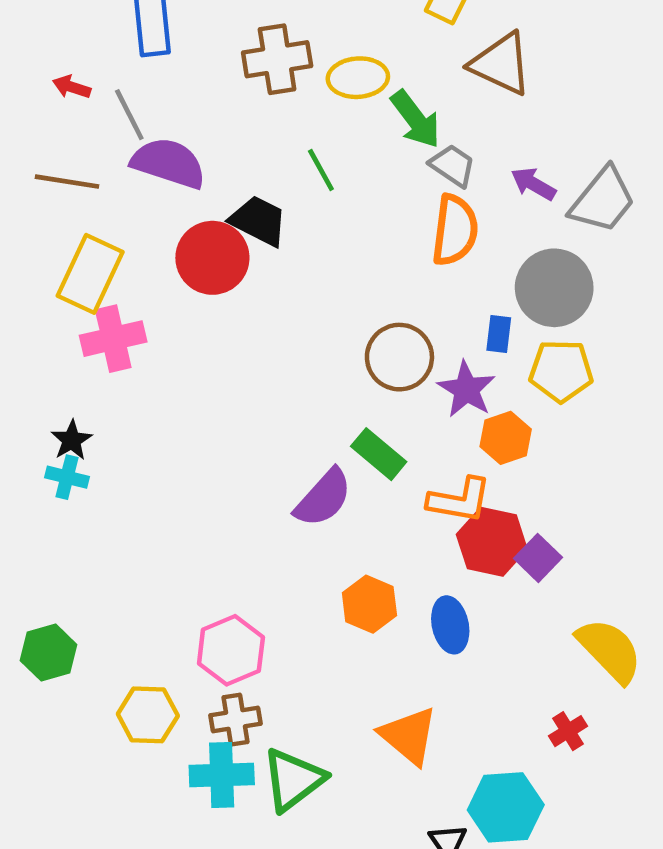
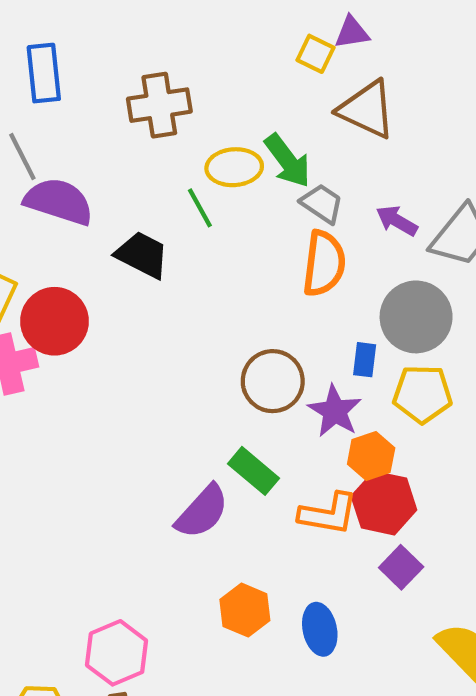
yellow ellipse: (358, 78) -> (234, 167), moved
red circle: (212, 258) -> (54, 321), moved
red hexagon: (492, 542) -> (384, 503), moved

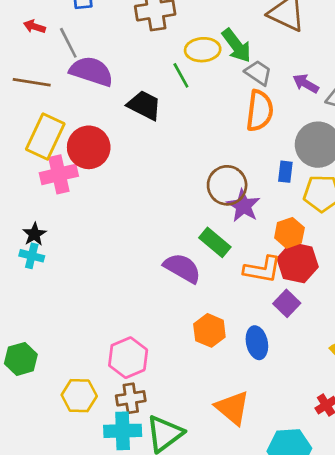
purple star: (335, 411) -> (243, 206), moved
purple semicircle: (202, 512) -> (182, 268), turned -102
purple square: (401, 567) -> (287, 303), moved

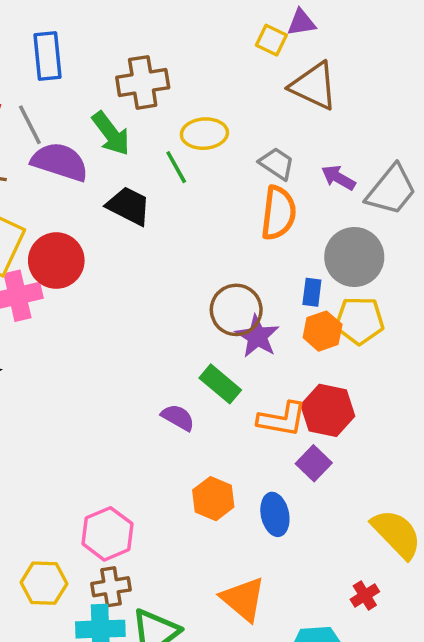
green arrow: (237, 46) -> (111, 134), moved
orange hexagon: (289, 233) -> (323, 331), moved
purple semicircle: (182, 268) -> (178, 417), size x0.7

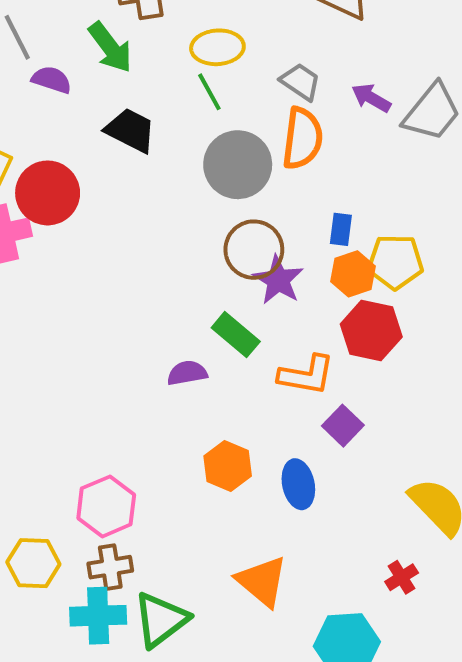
purple semicircle: (60, 162) -> (52, 80), size x0.6
green line: (176, 167) -> (209, 92), moved
gray circle: (354, 257) -> (238, 165), moved
red hexagon: (328, 410) -> (371, 330), moved
purple semicircle: (178, 417) -> (187, 373), turned -40

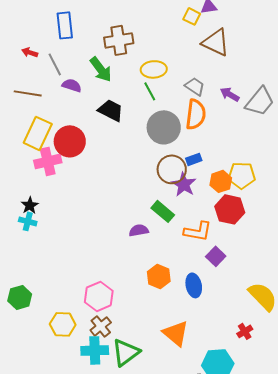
blue rectangle: (341, 229) -> (194, 159), moved, turned 63
brown cross: (110, 567) -> (101, 326), turned -30

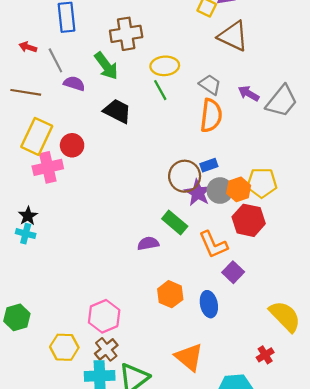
gray circle: (164, 127) -> (220, 191), moved, size x0.7
red circle: (70, 141) -> (72, 145), size x0.7
orange L-shape: (198, 231) -> (213, 245), turned 56

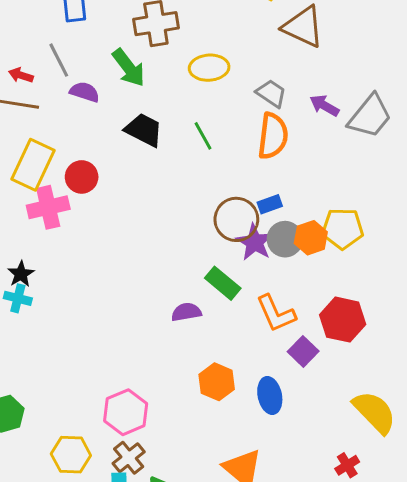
red arrow: (28, 47) -> (21, 75), moved
green line: (160, 90) -> (203, 136), moved
red hexagon: (249, 220) -> (343, 320), moved

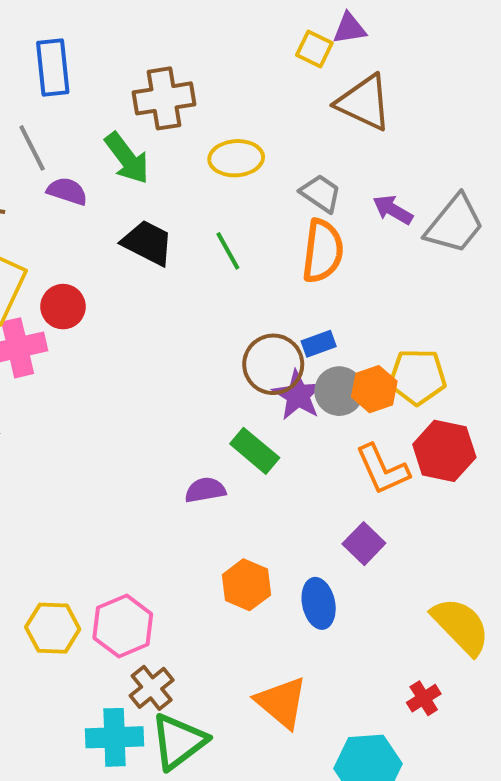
orange L-shape: (276, 314) -> (382, 469), moved
red hexagon: (343, 320) -> (444, 451), moved
yellow hexagon: (71, 455) -> (53, 628), moved
brown cross: (129, 458) -> (152, 688), moved

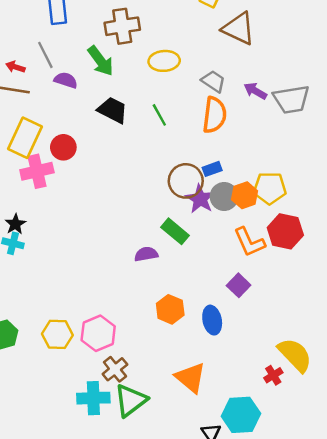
gray trapezoid: (455, 224) -> (291, 99), turned 42
yellow semicircle: (461, 626) -> (295, 355), moved

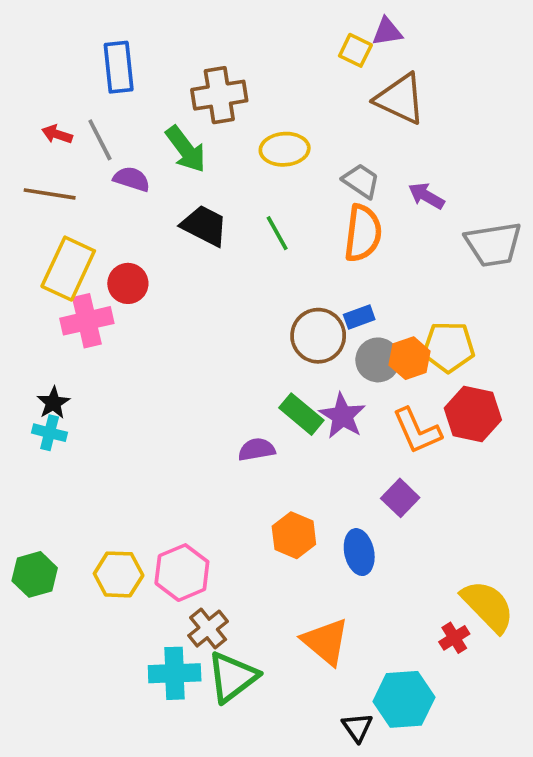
red arrow: (15, 67) -> (57, 134), moved
gray trapezoid: (291, 99) -> (493, 244), moved
purple star: (200, 199) -> (342, 416), moved

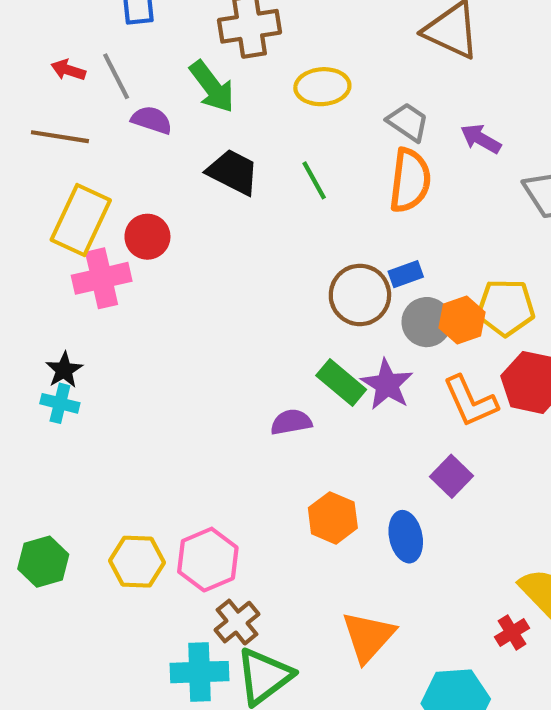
orange triangle: (326, 642) -> (368, 637), turned 32

